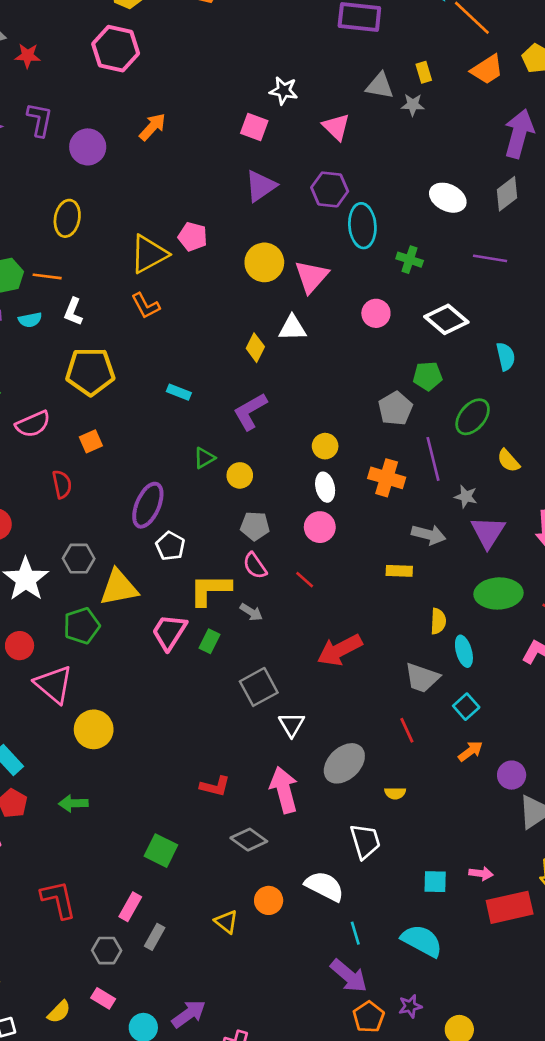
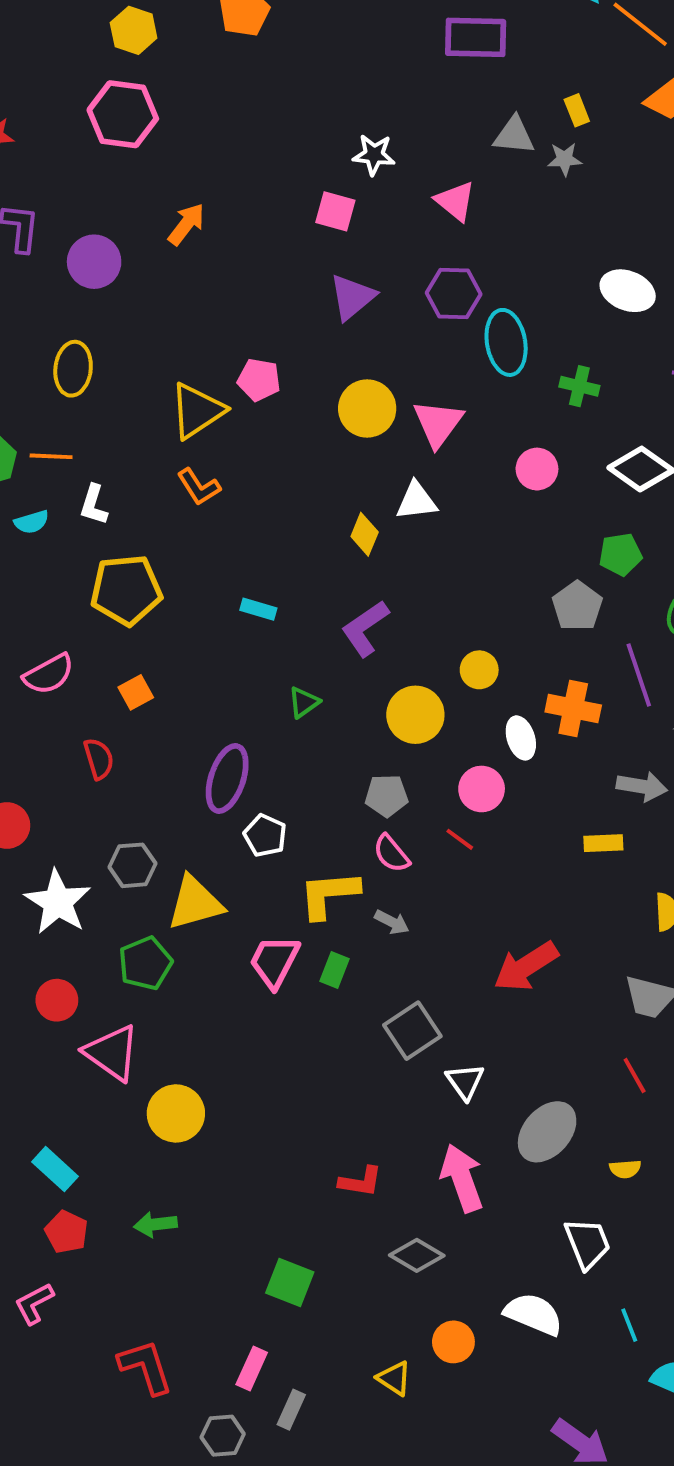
yellow circle: (240, 475) -> (415, 715), moved, size x1.5
white ellipse: (325, 487) -> (521, 738), moved
red line: (305, 580) -> (460, 839), moved
cyan line: (355, 933) -> (629, 1325), moved

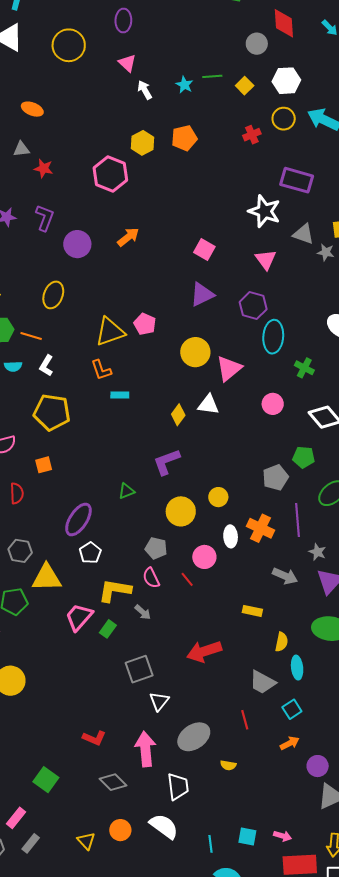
yellow hexagon: (134, 30) -> (143, 143), moved
white star: (374, 155) -> (264, 211), moved, size x1.5
cyan rectangle: (258, 609) -> (120, 395), moved, turned -30
yellow rectangle: (603, 843) -> (252, 611), moved
white trapezoid: (587, 1243) -> (178, 786), moved

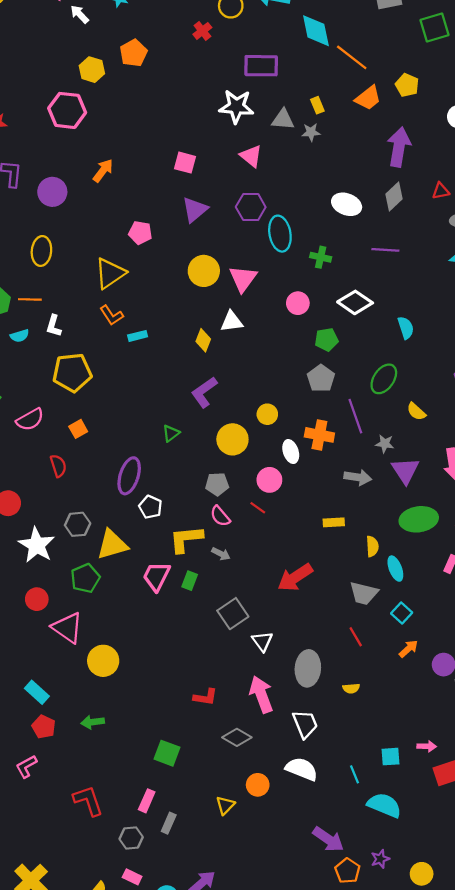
pink pentagon: (145, 324) -> (140, 233), moved
green pentagon: (304, 457) -> (327, 340), moved
gray ellipse: (194, 737) -> (308, 668), turned -36
yellow triangle: (86, 841) -> (225, 805), turned 42

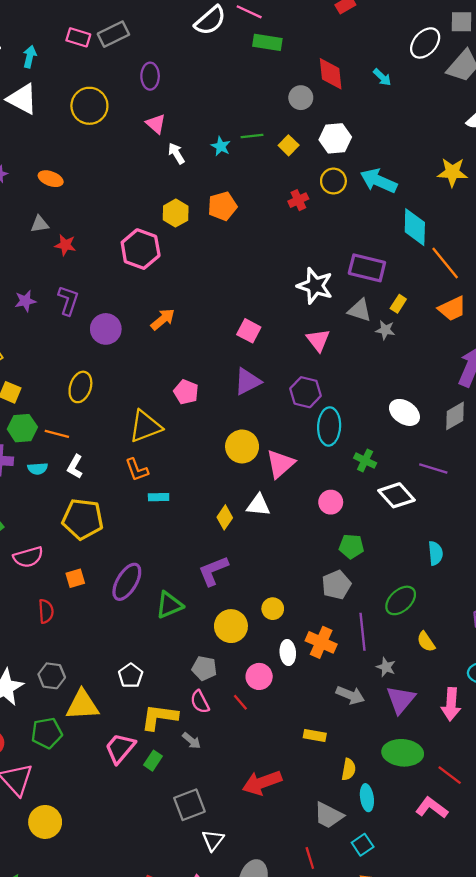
purple rectangle: (261, 66) -> (367, 268), moved
yellow rectangle: (317, 105) -> (398, 304), turned 42
white diamond: (355, 302) -> (397, 495), moved
green triangle: (171, 433) -> (169, 605), size x1.5
purple ellipse: (129, 476) -> (127, 582), moved

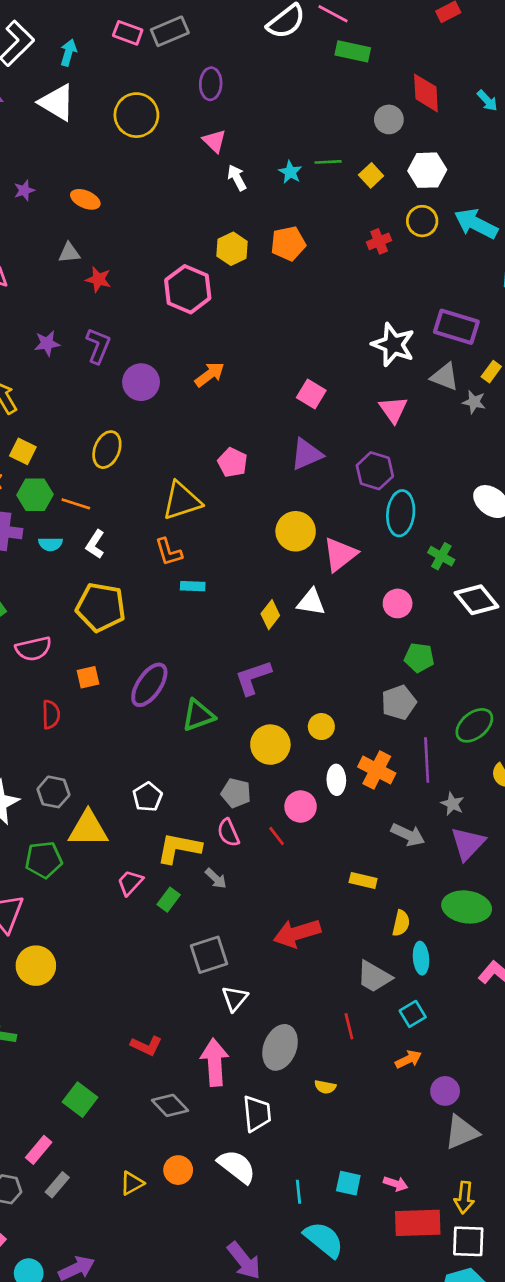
pink trapezoid: (120, 748) -> (130, 883), size x0.7

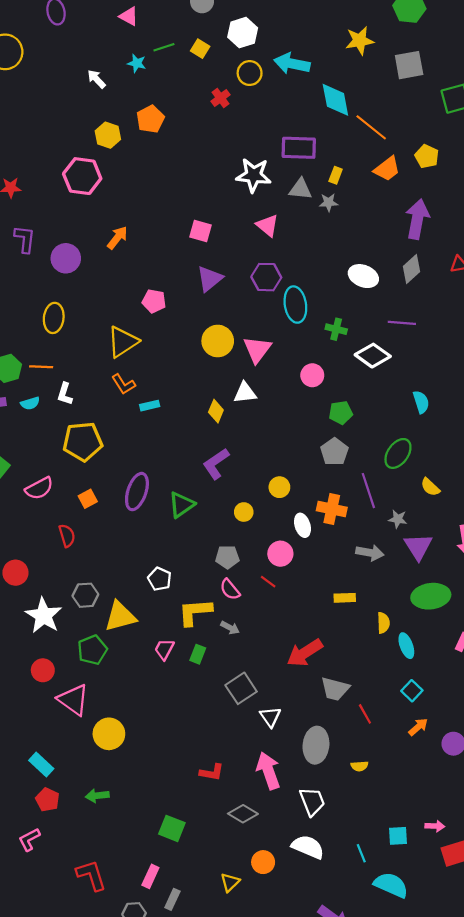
pink triangle: (214, 141) -> (129, 16), moved
yellow circle: (270, 745) -> (244, 512), size x0.6
gray trapezoid: (374, 977) -> (335, 689), moved

